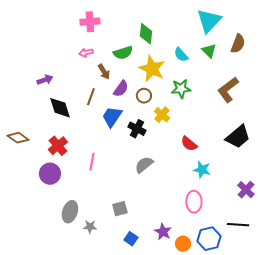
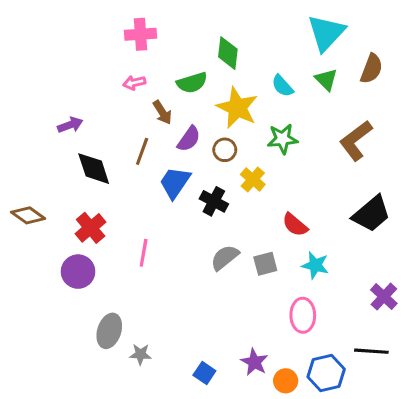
gray square: (120, 209) -> (265, 264), moved

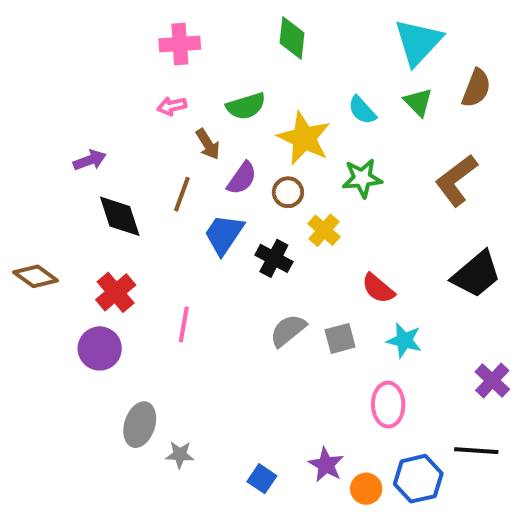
green diamond: (228, 53) -> (292, 38), moved

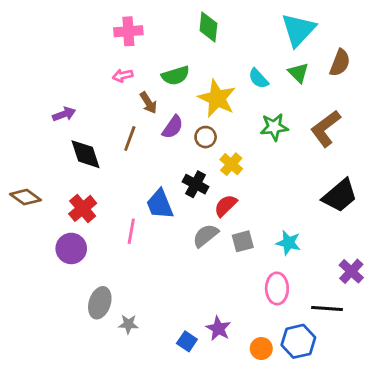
green star: (362, 178) -> (274, 127), moved
blue trapezoid: (224, 234) -> (160, 204), moved, turned -56
red semicircle: (378, 288) -> (226, 206), moved, turned 95
black line: (476, 451) -> (327, 308), moved
purple star: (326, 465) -> (218, 328), moved

